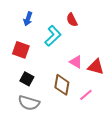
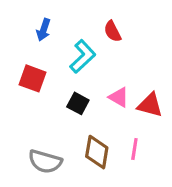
black square: (27, 79) -> (78, 103), moved
brown diamond: (62, 85) -> (97, 152), moved
pink line: (86, 95) -> (134, 149), turned -40

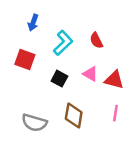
red semicircle: (112, 31) -> (96, 40), moved
pink line: (134, 149) -> (115, 113), moved

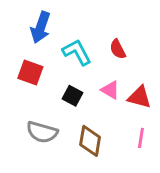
blue arrow: (33, 23) -> (41, 27), size x1.5
cyan L-shape: (63, 43) -> (77, 52), turned -75
gray semicircle: (34, 123) -> (42, 132), moved

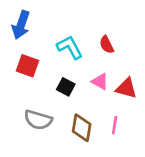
blue arrow: (41, 27) -> (21, 25), moved
pink line: (141, 138) -> (115, 125), moved

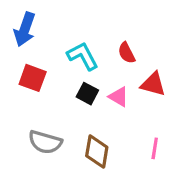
black square: (66, 87) -> (87, 94), moved
red triangle: (126, 88) -> (153, 84), moved
pink line: (115, 125) -> (155, 148), moved

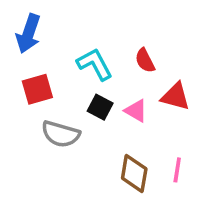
red square: (33, 78) -> (37, 89), turned -36
gray semicircle: (45, 142) -> (61, 134), moved
brown diamond: (97, 151) -> (134, 173), moved

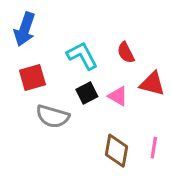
black square: (100, 107) -> (87, 93), turned 35

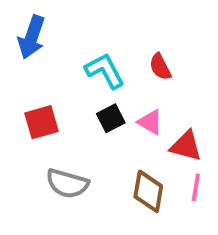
red square: (32, 77) -> (42, 122), moved
red triangle: (152, 84) -> (186, 146), moved
gray semicircle: (53, 116) -> (67, 183), moved

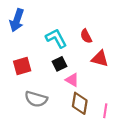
pink triangle: (150, 122) -> (72, 80), moved
red triangle: (186, 146) -> (100, 59), moved
pink line: (196, 187) -> (105, 111), moved

